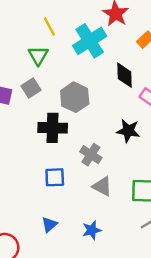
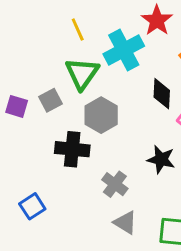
green triangle: (38, 55) -> (82, 73), moved, size x1.4
blue square: (55, 177) -> (32, 206), moved, turned -35

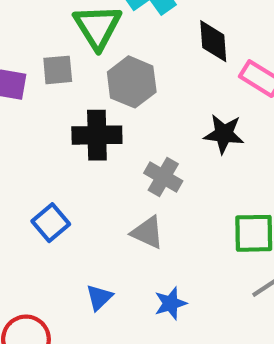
gray square: (50, 100) -> (58, 70), turned 30
gray triangle: (125, 223) -> (147, 233), moved

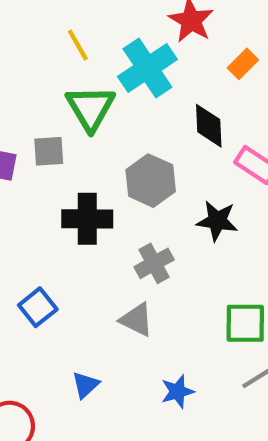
gray hexagon: (132, 82) -> (151, 181), moved
gray cross: (163, 177) -> (154, 263), turned 30
blue star: (171, 303) -> (177, 392), moved

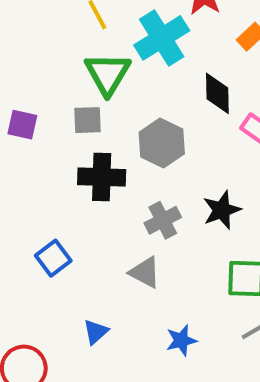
gray square: (49, 151) -> (88, 120), moved
black star: (217, 221) -> (222, 210), moved, turned -30

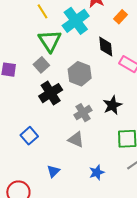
gray square: (88, 120) -> (41, 65), turned -35
black cross: (102, 177) -> (51, 93), turned -30

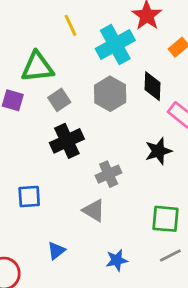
green triangle: (50, 41) -> (37, 67), moved, turned 50
gray hexagon: (80, 74) -> (110, 94), moved
black star: (112, 105) -> (158, 151), moved
blue square: (29, 136) -> (29, 196), turned 30

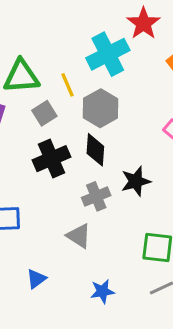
yellow line: (71, 25) -> (68, 85), moved
black diamond: (153, 86) -> (95, 150), moved
black star: (158, 151) -> (136, 181), moved

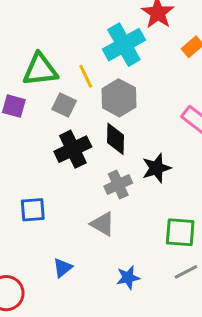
gray square: (44, 113) -> (64, 105), turned -30

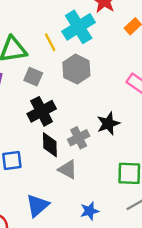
yellow line: (86, 76) -> (50, 42), moved
black diamond: (116, 139) -> (50, 145), moved
blue triangle: (63, 268) -> (37, 205), size x1.5

